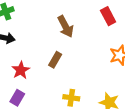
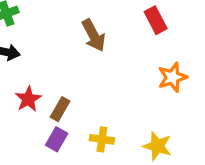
brown rectangle: (55, 60) -> (60, 109), moved
purple rectangle: (17, 98) -> (57, 139), moved

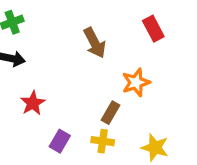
orange star: (172, 77) -> (136, 82), moved
brown rectangle: (60, 109) -> (111, 113), moved

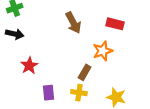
red rectangle: (153, 29) -> (115, 24), moved, turned -48
purple rectangle: (60, 141) -> (48, 93), turned -35

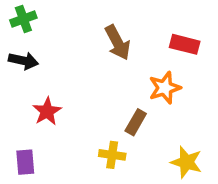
purple rectangle: (48, 93) -> (25, 162), moved
yellow cross: (79, 93) -> (112, 155), moved

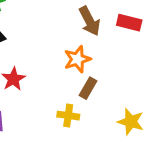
brown arrow: (118, 43) -> (90, 21), moved
orange star: (165, 88) -> (77, 59), moved

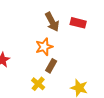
yellow cross: (68, 116) -> (38, 84), turned 32

